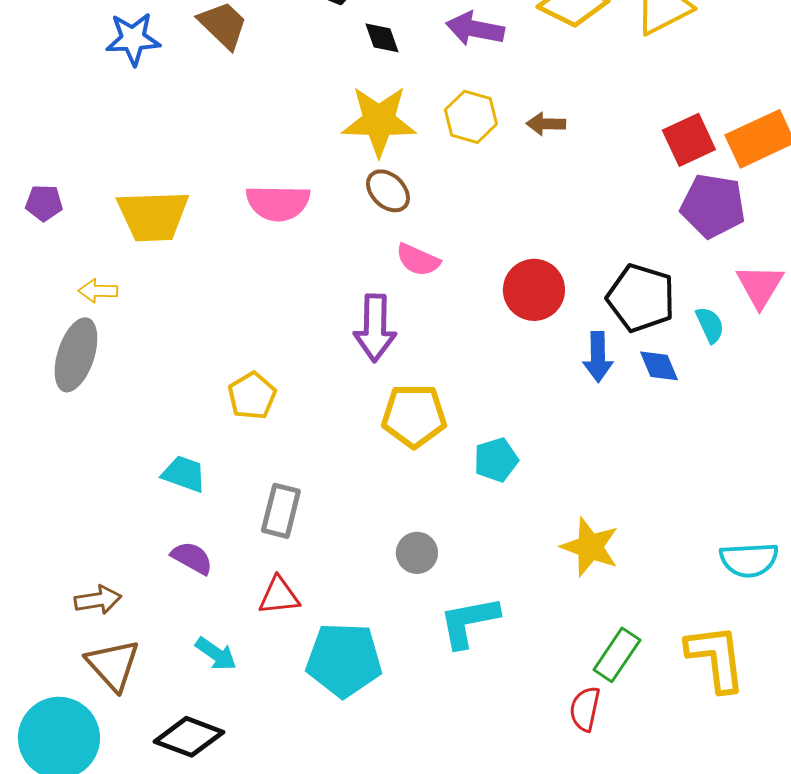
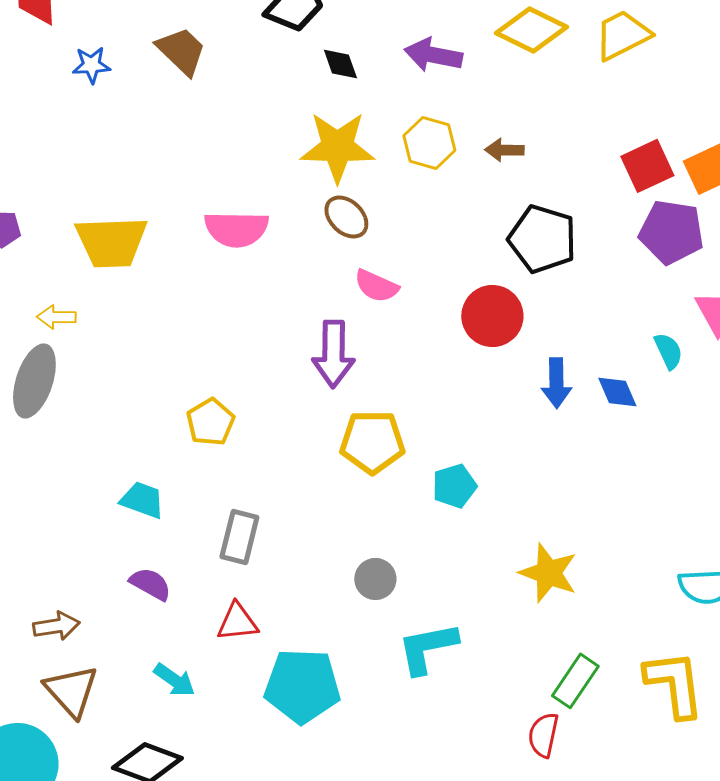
blue star: (133, 39) -> (91, 65), size x0.7
black pentagon: (641, 298) -> (542, 239), moved

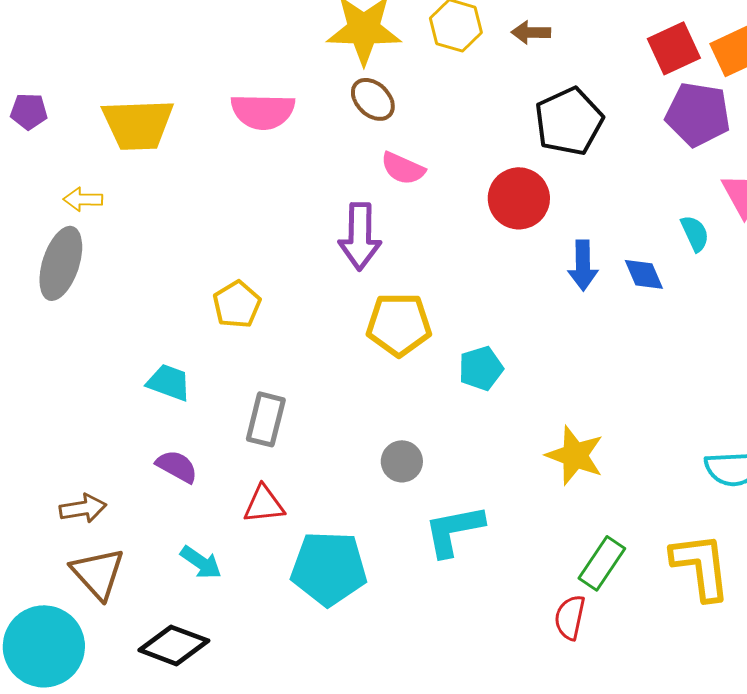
black pentagon: (542, 239) -> (569, 121), turned 30

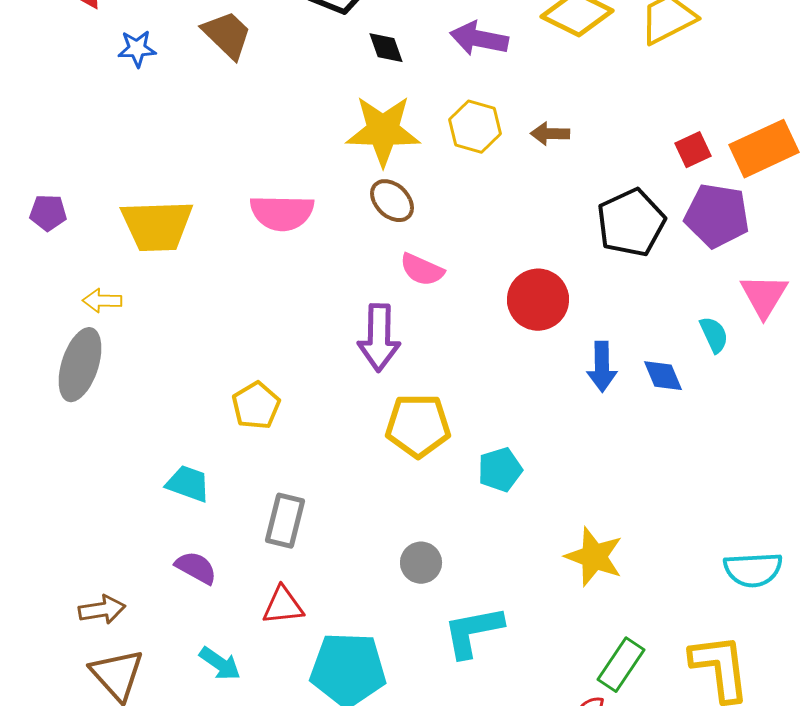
red square: (674, 48) -> (693, 150), size x0.7
black pentagon: (569, 121) -> (631, 223), moved

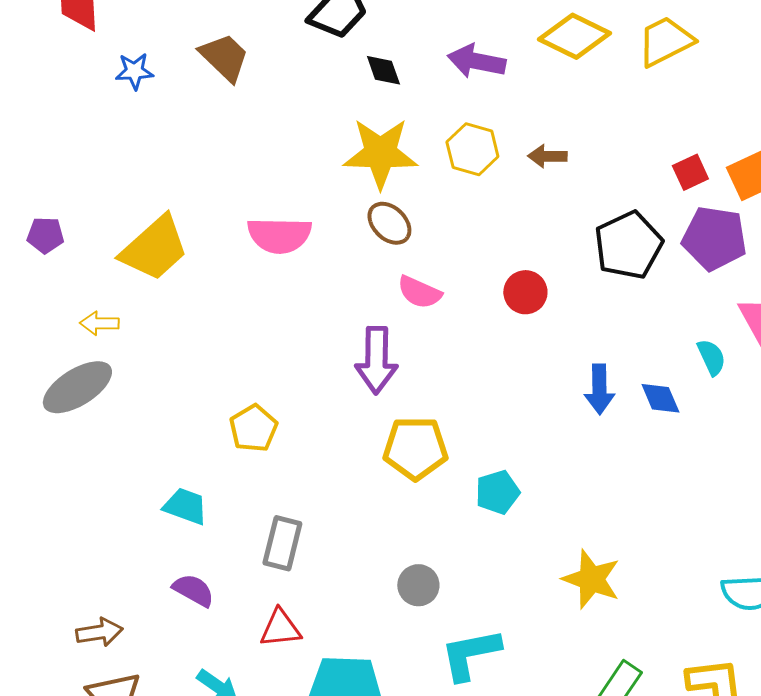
yellow trapezoid: (157, 226) -> (154, 248), turned -40
red circle: (538, 300) -> (525, 292), moved, size x0.7
gray ellipse: (80, 365) -> (77, 387), turned 40

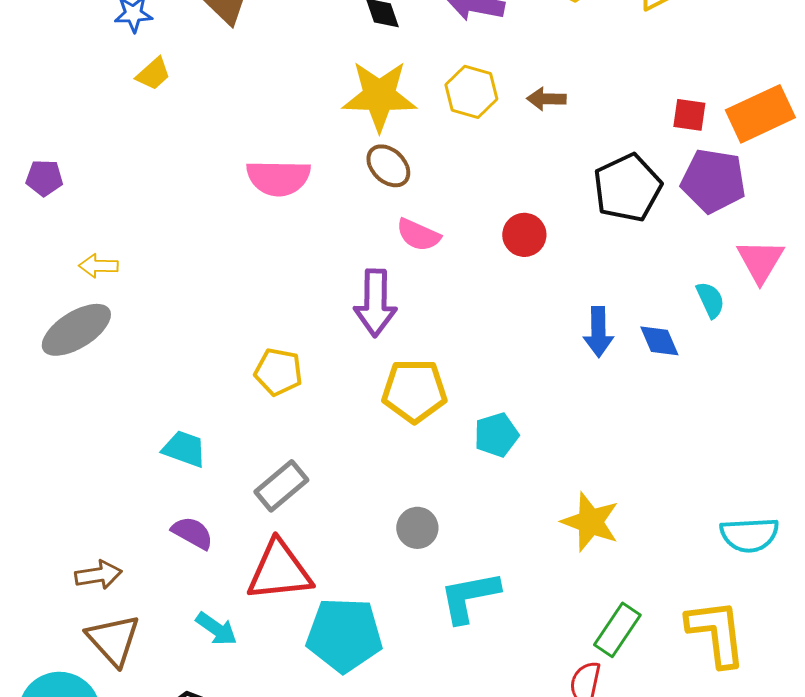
red square: (690, 172) -> (689, 115), turned 33
yellow trapezoid: (154, 248) -> (153, 74), moved, size x0.5
yellow pentagon: (253, 428) -> (278, 372), moved, turned -30
gray rectangle: (282, 543) -> (281, 486), turned 36
red triangle: (280, 628) -> (279, 571), size x1.6

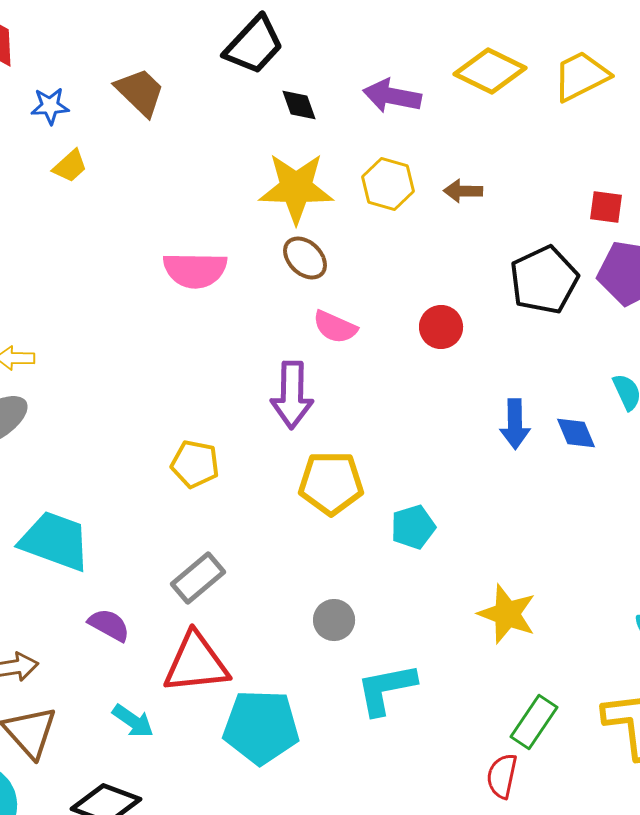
cyan trapezoid: (184, 449) -> (55, 541), moved, size x1.6

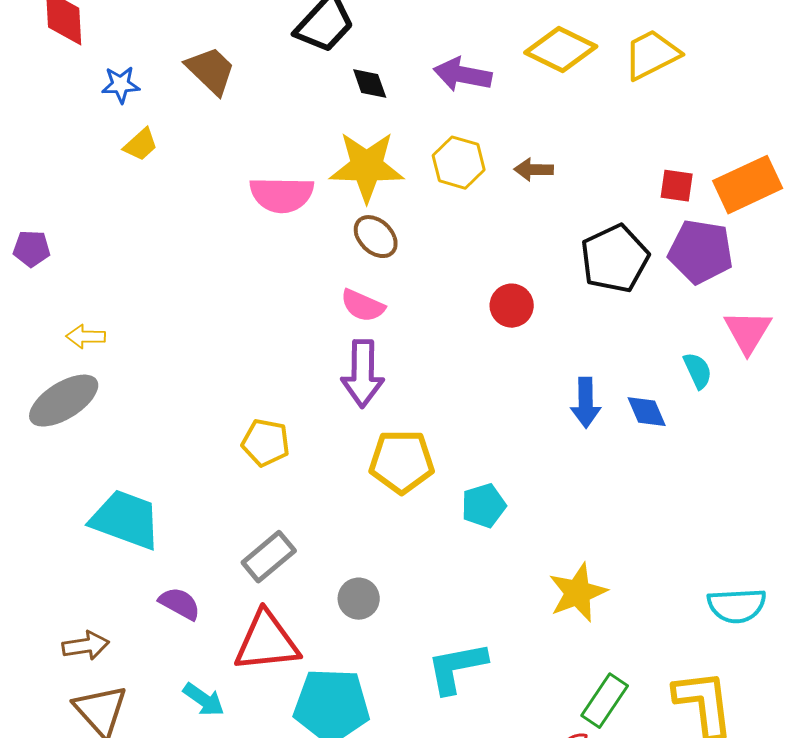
pink semicircle: (195, 270) -> (282, 195), moved
pink semicircle: (335, 327) -> (363, 306), moved
yellow star: (507, 614) -> (578, 593), turned 30
gray circle: (334, 620) -> (359, 599), moved

